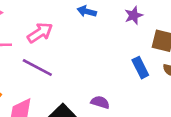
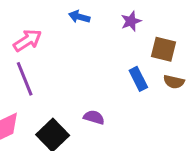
purple line: (37, 68) -> (25, 79), turned 40

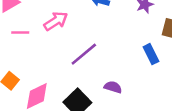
purple line: (25, 79) -> (84, 54), moved, turned 72

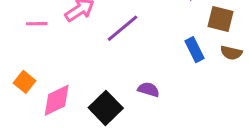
purple line: (84, 54) -> (123, 28), moved

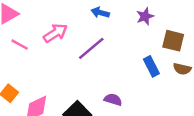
pink line: (37, 24) -> (20, 45), turned 30

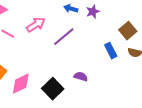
purple star: (145, 16) -> (93, 12), moved
brown square: (173, 41) -> (128, 31), turned 36

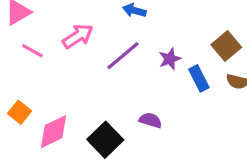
purple star: (93, 12) -> (170, 59), moved

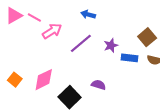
pink line: (33, 51) -> (34, 18), moved
blue rectangle: (199, 78) -> (129, 58), turned -56
pink diamond: (54, 132) -> (44, 80), moved

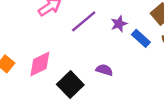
blue rectangle: (129, 58) -> (141, 38), turned 35

